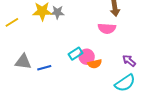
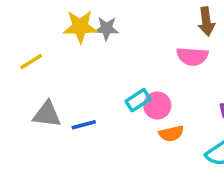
yellow line: (12, 22) -> (31, 62), moved
orange semicircle: (95, 64) -> (171, 134), moved

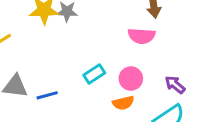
pink circle: (157, 105) -> (131, 79), moved

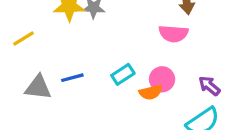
blue line: (47, 95) -> (72, 78), moved
orange semicircle: (123, 103) -> (151, 92), moved

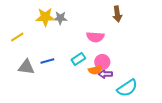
pink semicircle: (173, 34) -> (95, 37), moved
purple arrow: (209, 86) -> (105, 74), moved, turned -40

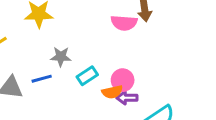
gray star: (60, 18) -> (61, 57), moved
pink semicircle: (95, 37) -> (124, 23), moved

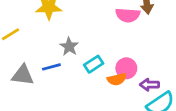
gray star: (61, 57) -> (69, 47), turned 30
purple arrow: (127, 98) -> (149, 85), moved

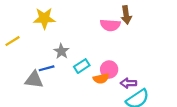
gray triangle: (23, 75) -> (34, 80), moved

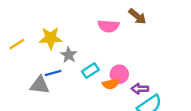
brown arrow: (126, 15) -> (137, 16), turned -42
yellow star: (44, 18) -> (51, 38), moved
pink semicircle: (110, 25) -> (108, 26), moved

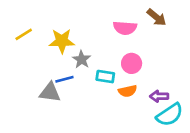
yellow line: (17, 44) -> (24, 34), moved
cyan rectangle: (90, 71) -> (105, 77), turned 42
pink circle: (119, 74) -> (132, 63), moved

